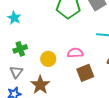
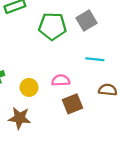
brown star: (40, 85) -> (20, 118), turned -30

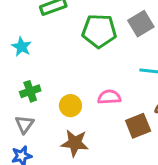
brown square: (72, 104) -> (138, 126), moved
brown star: (20, 118) -> (75, 143), moved

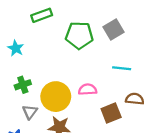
yellow circle: (70, 106) -> (56, 97), size x1.6
gray triangle: (24, 124) -> (30, 112), moved

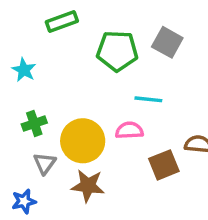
gray square: (113, 29) -> (167, 42), turned -30
cyan line: (122, 68) -> (148, 99), moved

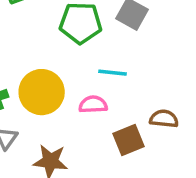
yellow circle: (83, 141) -> (42, 92), moved

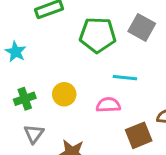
yellow circle: (42, 92) -> (64, 94), size x0.6

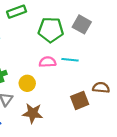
yellow circle: (64, 94) -> (27, 83), moved
pink semicircle: (108, 105) -> (48, 62), moved

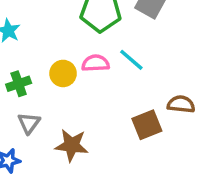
cyan line: (70, 60) -> (131, 60), turned 35
yellow circle: (27, 83) -> (63, 73), moved

